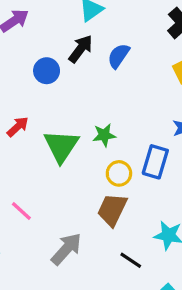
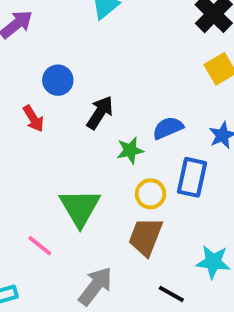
black arrow: (81, 49) -> (100, 112), moved
blue semicircle: (119, 56) -> (168, 128), moved, turned 36
red arrow: (18, 127) -> (33, 119), moved, turned 105
green triangle: (61, 146) -> (80, 208), moved

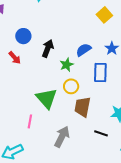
yellow circle: (151, 194) -> (71, 86), moved
pink line: (40, 246) -> (30, 121), turned 72

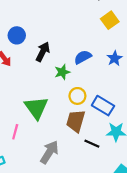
blue rectangle: (100, 73) -> (103, 106), moved, turned -66
yellow circle: (71, 86) -> (77, 96), moved
black line: (101, 133) -> (92, 144), moved

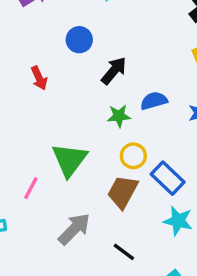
blue circle: (17, 35) -> (79, 40), moved
black arrow: (43, 52) -> (114, 71), moved
black line: (92, 144) -> (124, 252), moved

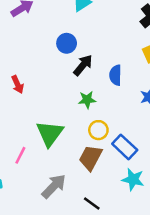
blue circle: (79, 40) -> (67, 43), moved
red arrow: (39, 78) -> (18, 84), moved
blue semicircle: (154, 101) -> (115, 75), moved, turned -72

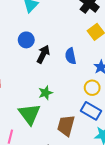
green star: (87, 100) -> (45, 93), moved
yellow circle: (98, 130) -> (92, 88), moved

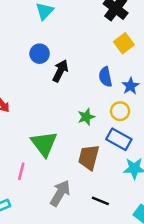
blue semicircle: (71, 56) -> (105, 77), moved
green star: (45, 93) -> (86, 117), moved

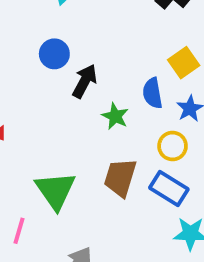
yellow square: (124, 43) -> (184, 63), moved
green star: (86, 117) -> (115, 116), moved, turned -30
brown trapezoid: (89, 157) -> (120, 177), moved

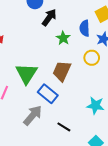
blue rectangle: (169, 188) -> (48, 94), moved

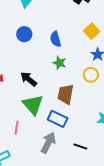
black arrow: (49, 17) -> (29, 79), moved, turned -72
blue semicircle: (85, 28) -> (56, 39), moved

